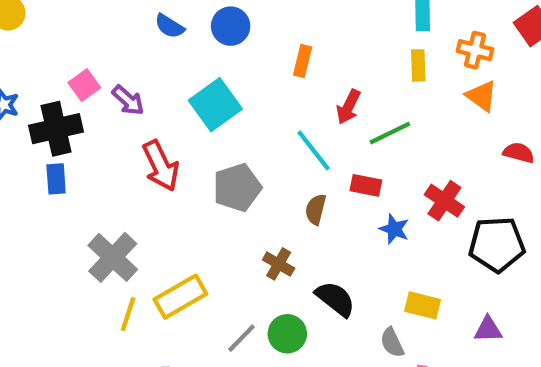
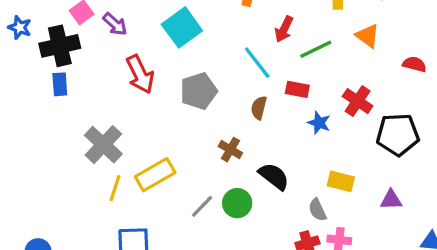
orange triangle: (482, 96) -> (368, 36), moved

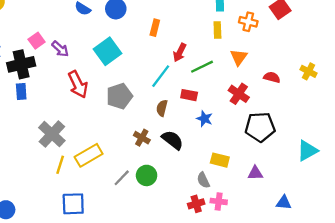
orange triangle: (368, 36) -> (239, 57), turned 30
cyan line: (257, 63) -> (161, 76), turned 75
red cross: (358, 101) -> (239, 94), moved
black semicircle: (274, 176) -> (173, 140), moved

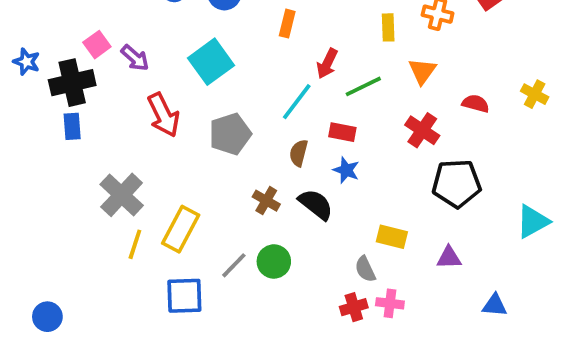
blue star: (204, 119) -> (346, 170), moved
yellow rectangle: (89, 155) -> (181, 229), turned -32
blue square: (73, 204) -> (184, 296), moved

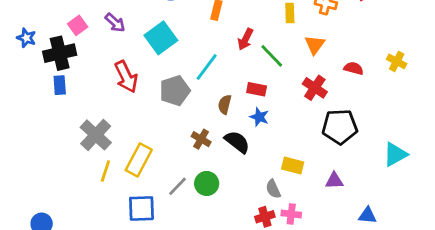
purple arrow: (135, 58) -> (115, 23), moved
green line: (363, 86) -> (272, 56), turned 72
cyan line: (297, 102) -> (207, 67), moved

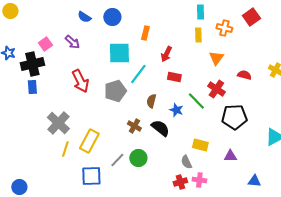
cyan square: (161, 38) -> (119, 53), moved, turned 35
green line: (272, 56) -> (196, 101), moved
red rectangle: (257, 89) -> (174, 77), moved

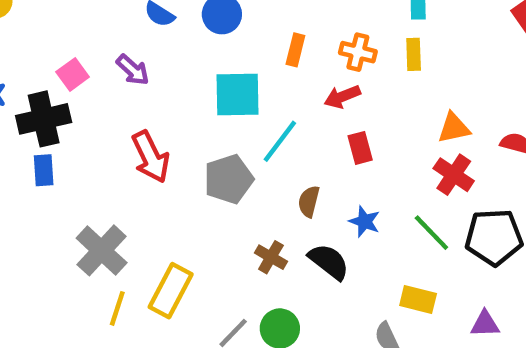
orange cross: (224, 28) -> (358, 52), moved
red arrow: (166, 54) -> (342, 97), turned 42
orange triangle: (216, 58) -> (454, 128), moved, turned 42
red rectangle: (174, 77) -> (360, 148), turned 64
green line: (196, 101) -> (431, 233), moved

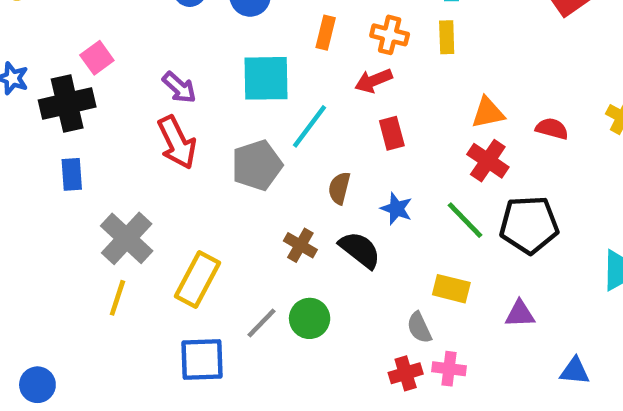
purple arrow: (133, 70) -> (179, 87), moved
blue rectangle: (44, 170) -> (72, 174), moved
yellow line: (117, 308) -> (117, 298), moved

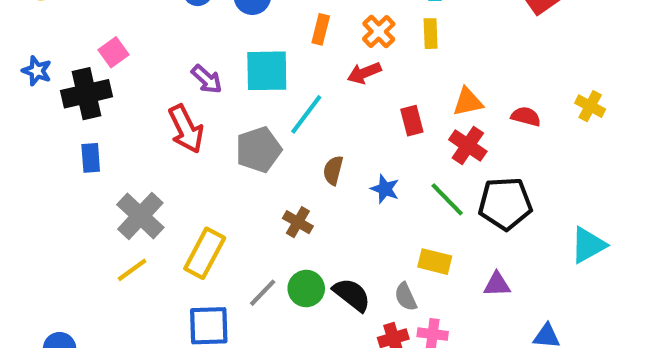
orange cross: (390, 35) -> (379, 31), turned 32
purple arrow: (179, 87) -> (207, 79), moved
red rectangle: (392, 133) -> (412, 121), moved
black semicircle: (360, 250) -> (352, 295), moved
yellow line: (117, 298) -> (132, 270), turned 36

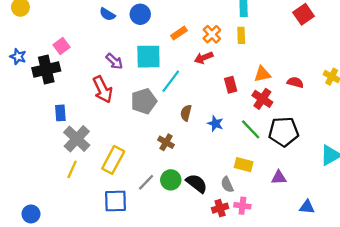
orange rectangle: (321, 29) -> (179, 33), turned 42
blue rectangle: (91, 158) -> (60, 113), moved
yellow line: (132, 270) -> (72, 169), turned -30

